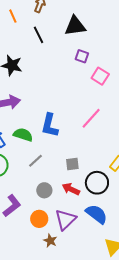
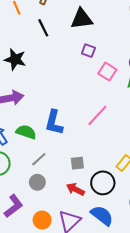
gray circle: (44, 190) -> (37, 182), moved

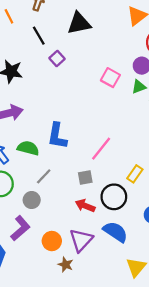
purple square: (88, 51) -> (57, 58), moved, turned 32
pink line: (97, 115) -> (101, 149), moved
gray circle: (37, 182) -> (32, 200), moved

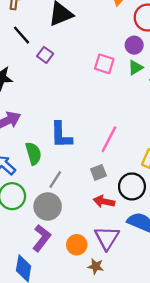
green semicircle: (28, 148) -> (33, 153), turned 70
gray circle: (32, 200) -> (48, 206), size x1.5

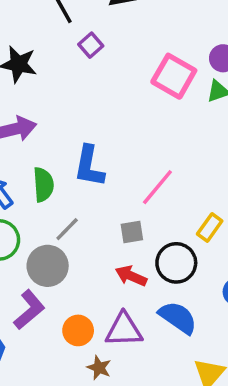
pink square: (104, 64) -> (174, 76), size x1.4
purple triangle: (107, 238) -> (124, 330), turned 44

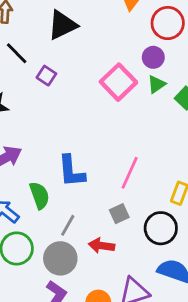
pink square: (174, 76) -> (118, 82), turned 32
red arrow: (131, 276) -> (102, 246), moved

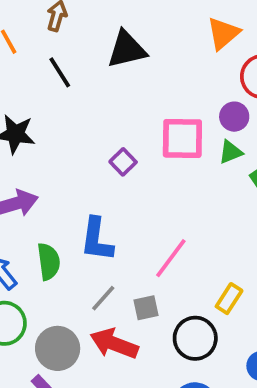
purple square: (46, 76) -> (123, 162), moved
pink square: (118, 82) -> (182, 138), turned 32
gray line: (68, 225) -> (103, 298), moved
red arrow: (102, 246) -> (114, 344), size x1.4

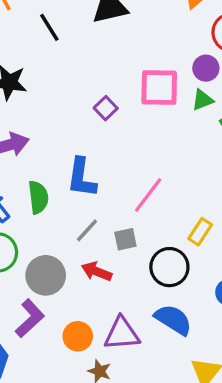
red arrow: (114, 344) -> (97, 271), size x0.7

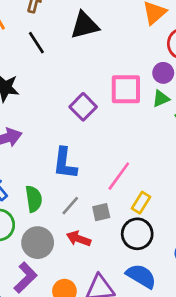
purple square: (106, 108) -> (83, 107), size x1.4
green semicircle: (38, 197) -> (34, 199), moved
yellow rectangle: (200, 232) -> (141, 203), moved

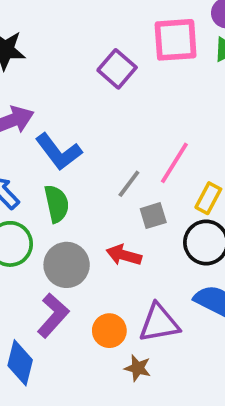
blue L-shape: (65, 163) -> (59, 152), moved, turned -40
gray line: (70, 206) -> (129, 184), moved

